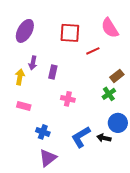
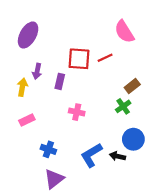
red square: (70, 33) -> (79, 59), moved
pink rectangle: (24, 106) -> (27, 120), turned -40

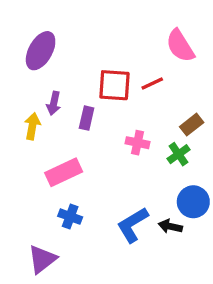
pink cross: (77, 112) -> (137, 143), moved
pink rectangle: (27, 120) -> (64, 172), moved, size x1.5
purple triangle: (54, 179) -> (42, 259), moved

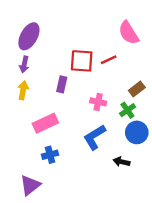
purple arrow: (54, 103) -> (24, 64), moved
blue circle: (193, 202) -> (137, 132), moved
blue cross: (70, 217) -> (50, 155), turned -35
blue L-shape: (133, 225) -> (95, 137), moved

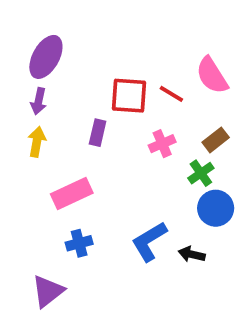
pink semicircle: (129, 33) -> (212, 75), moved
red line: (109, 60) -> (171, 94), turned 56
pink cross: (98, 102) -> (162, 144), moved, turned -35
blue L-shape: (95, 137) -> (149, 241), moved

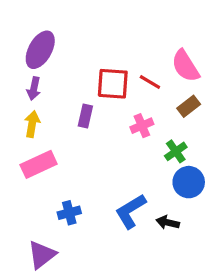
brown rectangle: (216, 140) -> (189, 106), moved
pink rectangle: (72, 193) -> (39, 164), moved

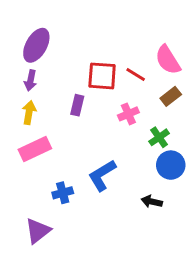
blue L-shape: (131, 211) -> (102, 175), moved

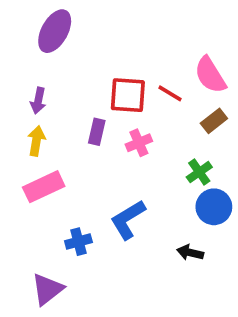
purple ellipse: (36, 45) -> (55, 31), moved
pink cross: (128, 114) -> (139, 143), moved

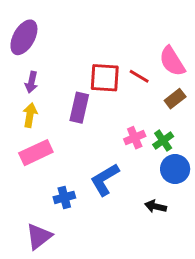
purple ellipse: (55, 31) -> (24, 37), moved
purple rectangle: (97, 132) -> (79, 108), size x1.4
pink cross: (139, 143) -> (135, 138), moved

